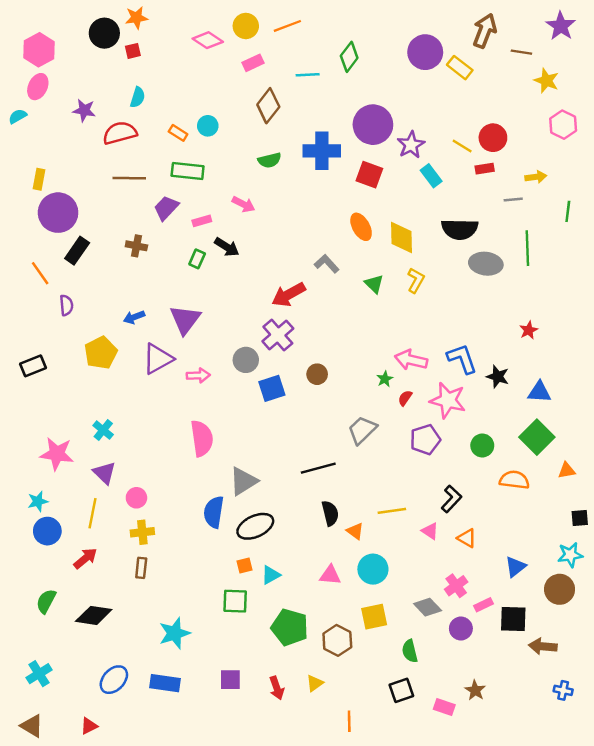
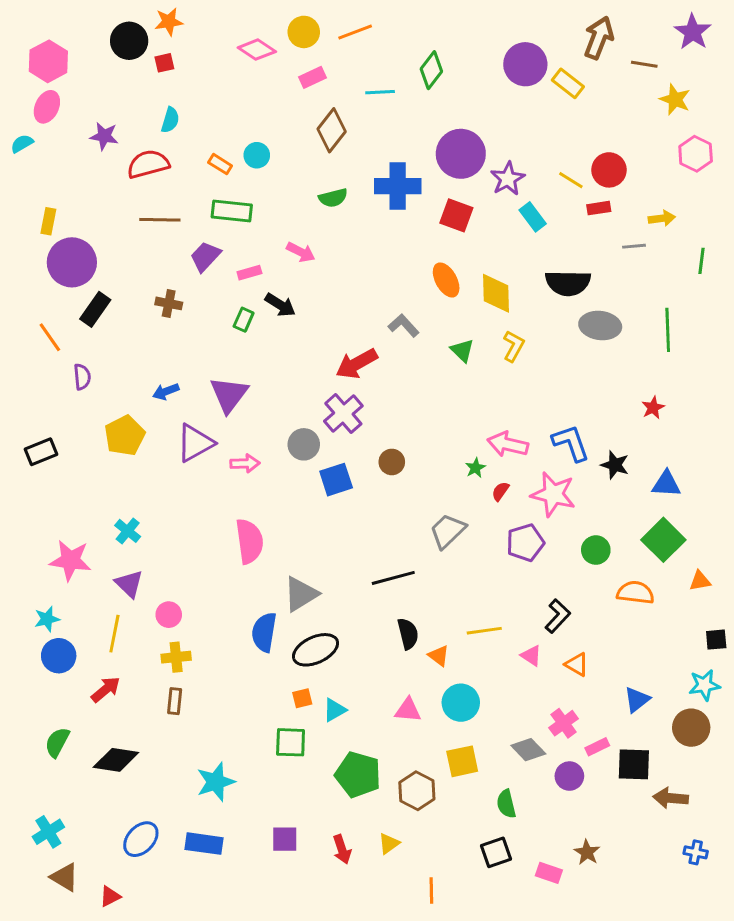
green line: (527, 248) -> (668, 330), moved
brown triangle: (32, 726) -> (65, 877), moved

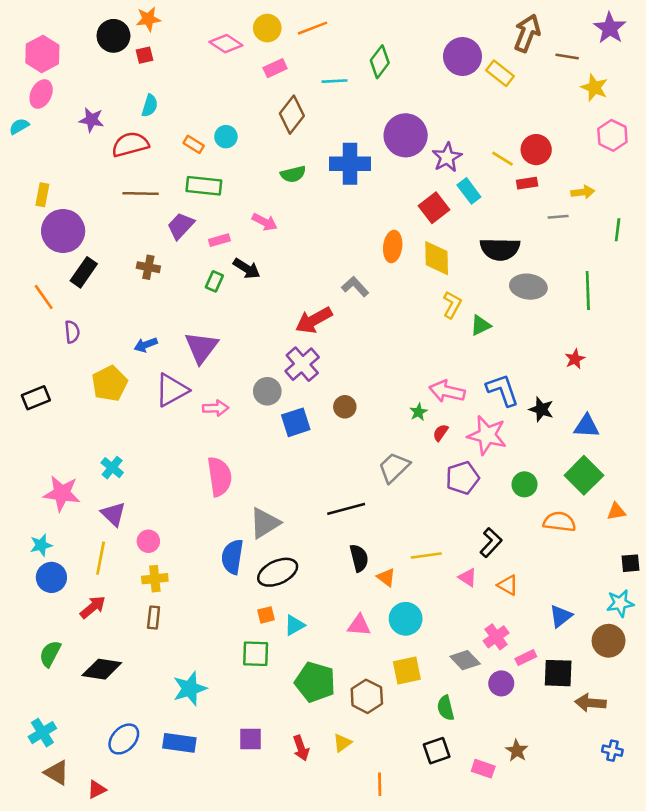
red square: (456, 215) -> (434, 208), moved, turned 32
orange ellipse: (446, 280) -> (393, 247), turned 36
green triangle: (462, 350) -> (481, 325), moved, turned 50

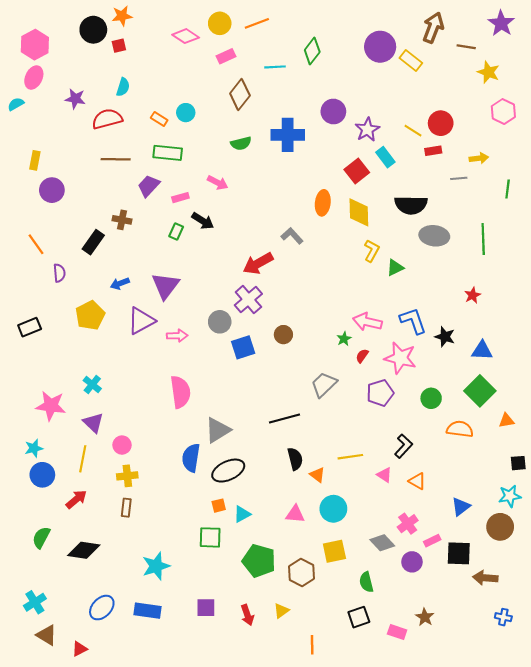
purple circle: (406, 135) -> (333, 112), size x0.7
purple circle: (63, 231) -> (52, 190), size x0.7
black rectangle: (84, 272) -> (93, 242), moved

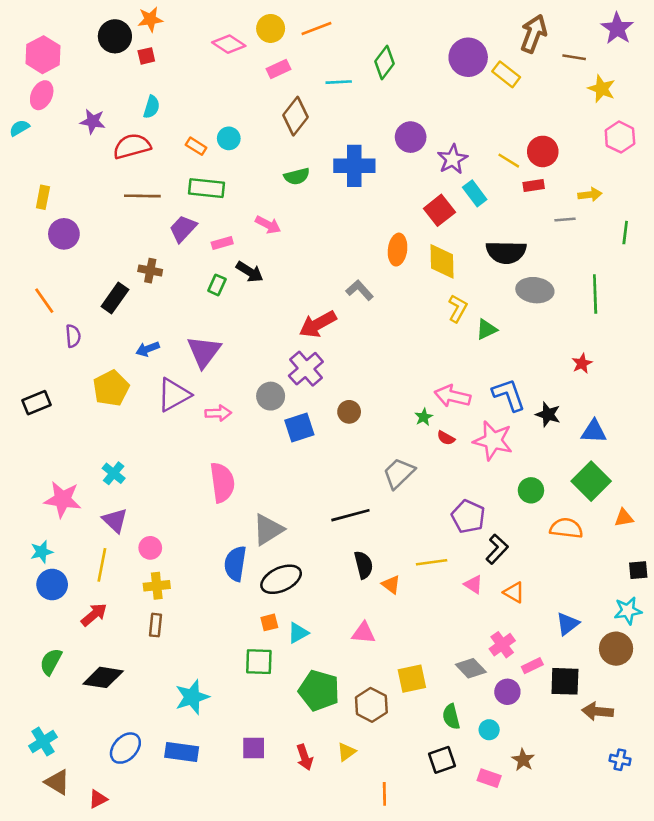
red semicircle: (362, 356) -> (446, 438), turned -96
purple pentagon: (380, 393) -> (468, 516), moved, turned -30
cyan circle: (333, 509) -> (489, 730), moved, size x0.6

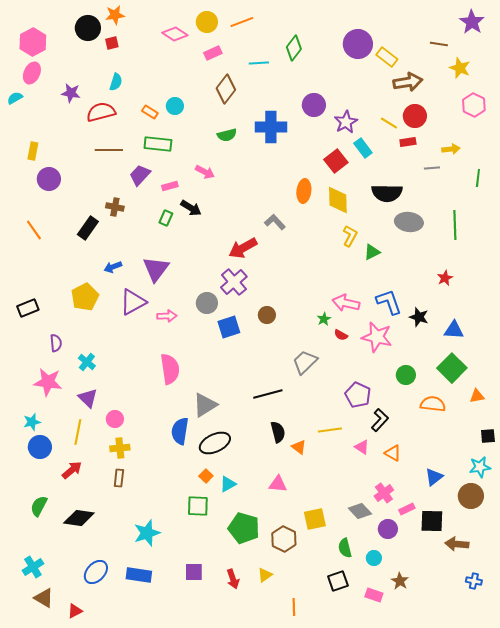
brown arrow: (534, 34) -> (408, 82), moved, turned 60
purple semicircle: (73, 336) -> (56, 343), moved
orange square: (269, 622) -> (206, 476), turned -32

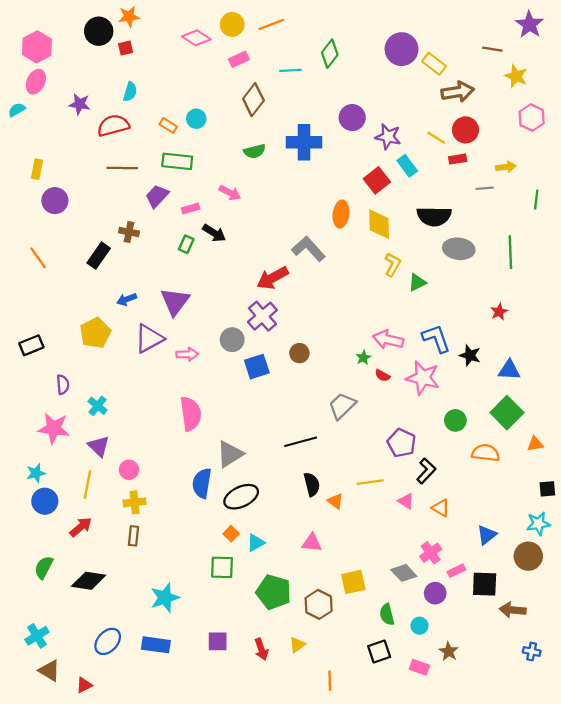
purple star: (346, 122) -> (388, 137), turned -30
gray L-shape: (275, 222) -> (308, 249), size x1.4

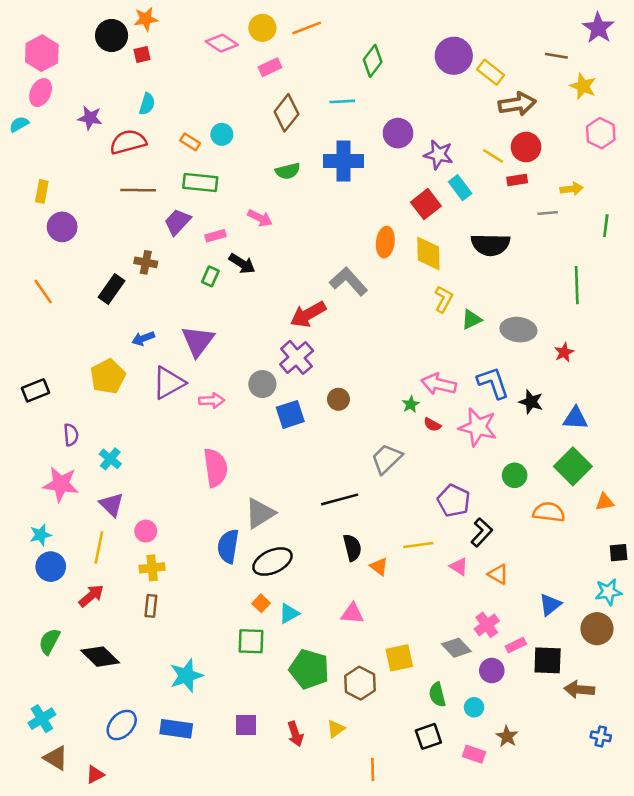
cyan line: (290, 70) -> (342, 101), moved
gray ellipse: (459, 249) -> (518, 330), moved
black diamond: (89, 581) -> (100, 657), turned 36

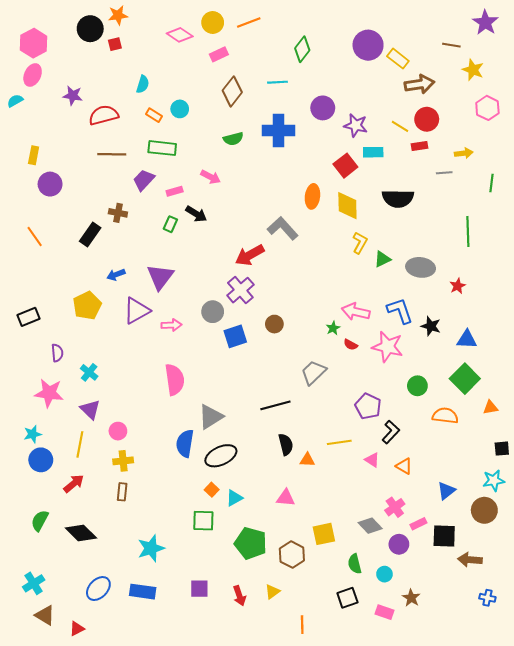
cyan semicircle: (147, 104) -> (143, 84), moved
cyan rectangle: (460, 188) -> (373, 152), turned -54
orange triangle: (379, 567) -> (307, 460), turned -35

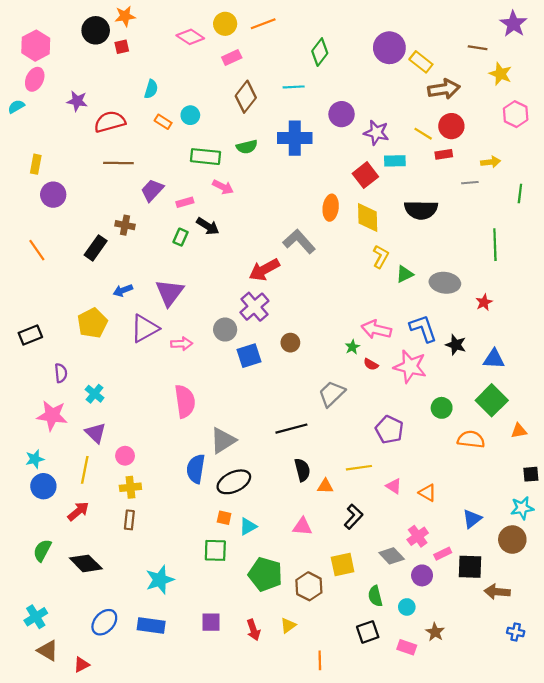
green rectangle: (162, 148) -> (206, 157), moved
black L-shape: (391, 432) -> (353, 517), moved
orange square: (212, 490) -> (224, 518), turned -32

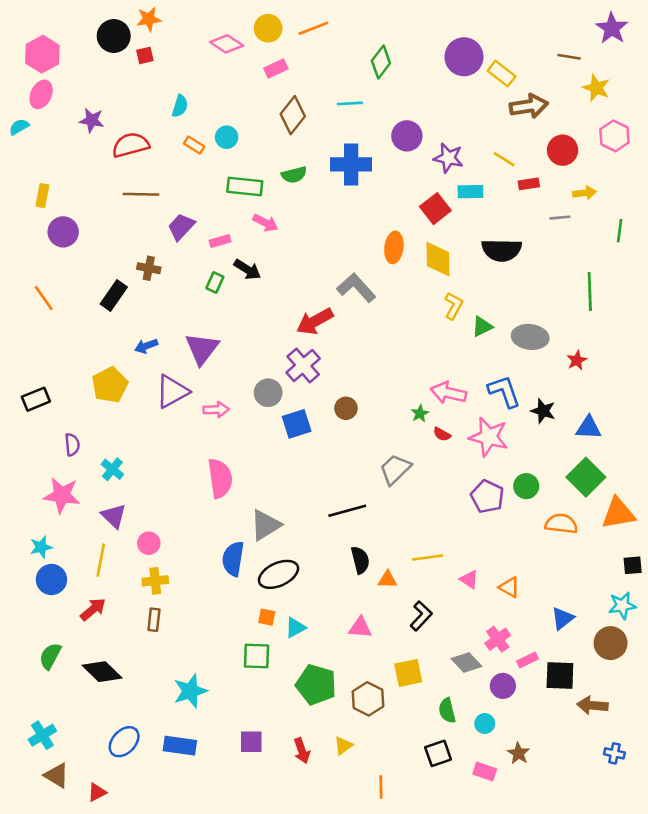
red circle: (451, 126) -> (563, 150), moved
purple pentagon: (389, 430) -> (487, 497), moved
orange triangle: (519, 431) -> (618, 513), size x1.8

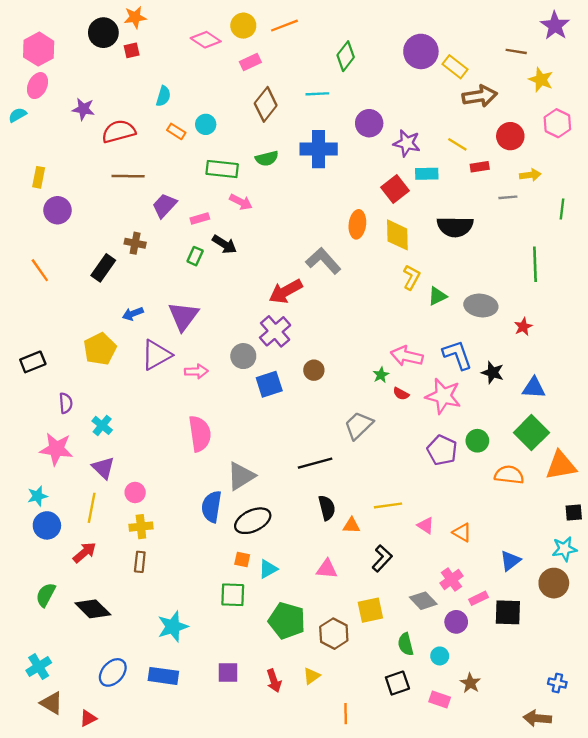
brown arrow: (592, 705) -> (537, 718), moved

